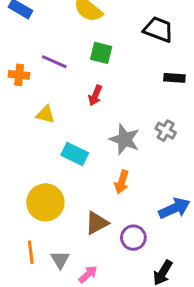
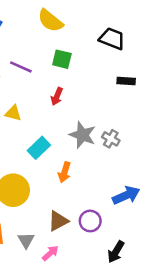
gray cross: (166, 131) -> (111, 139), moved
cyan rectangle: (75, 154) -> (39, 148), turned -70
orange arrow: (122, 182) -> (65, 172), moved
brown triangle: (97, 223) -> (58, 221), moved

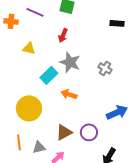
gray star: (82, 135) -> (70, 62), moved
orange arrow: (65, 172) -> (69, 94), turned 91
gray triangle: (26, 240) -> (39, 147), turned 48

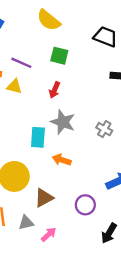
yellow triangle: (29, 48) -> (14, 86), moved
cyan rectangle: (49, 75) -> (38, 137), turned -42
brown triangle: (64, 132) -> (44, 198), moved

